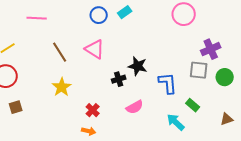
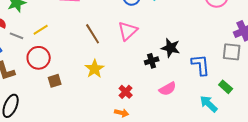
pink triangle: (95, 49) -> (128, 31), turned 45
brown square: (16, 107) -> (55, 81), moved

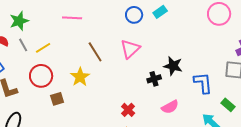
gray line: (17, 36) -> (23, 45), moved, turned 40
yellow star: (95, 69) -> (80, 77), moved

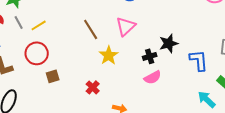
black star: (173, 66) -> (169, 43), turned -30
yellow star: (80, 77) -> (109, 55), moved
pink semicircle: (170, 107) -> (153, 77), moved
red cross: (128, 110) -> (93, 87), moved

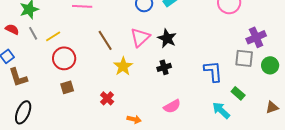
black star: (169, 43) -> (167, 38), moved, turned -30
red circle: (37, 53) -> (64, 58), moved
pink semicircle: (153, 77) -> (172, 106), moved

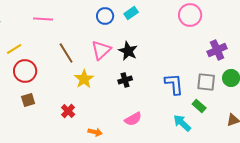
gray square: (244, 58) -> (206, 82), moved

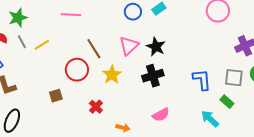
red circle: (25, 71) -> (77, 70), moved
black cross: (125, 80) -> (153, 76), size x1.5

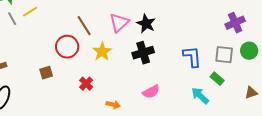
yellow line: (42, 45) -> (30, 12), moved

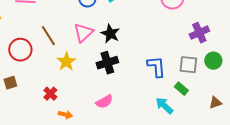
red circle: (67, 47) -> (20, 50), moved
pink semicircle: (151, 92) -> (104, 102), moved
orange arrow: (113, 105) -> (65, 115), moved

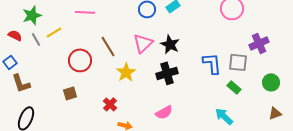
green circle: (213, 61) -> (271, 82), moved
gray square: (188, 65) -> (238, 62), moved
blue L-shape: (156, 67) -> (212, 63), moved
green rectangle: (181, 89) -> (234, 87), moved

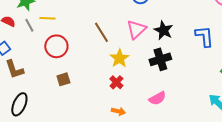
yellow line: (54, 32) -> (47, 18), turned 35
red circle: (80, 60) -> (56, 46), moved
blue L-shape: (212, 63) -> (204, 36), moved
red cross: (110, 104) -> (116, 82), moved

